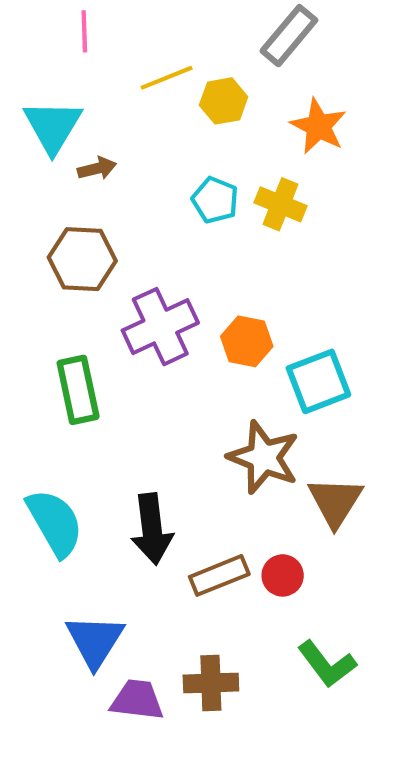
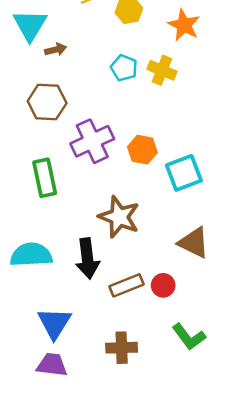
brown star: (264, 457) -> (119, 217), moved
brown triangle: (335, 502) -> (194, 243), turned -36
cyan semicircle: (55, 523) -> (31, 255), turned -63
purple trapezoid: (137, 700) -> (52, 365), moved

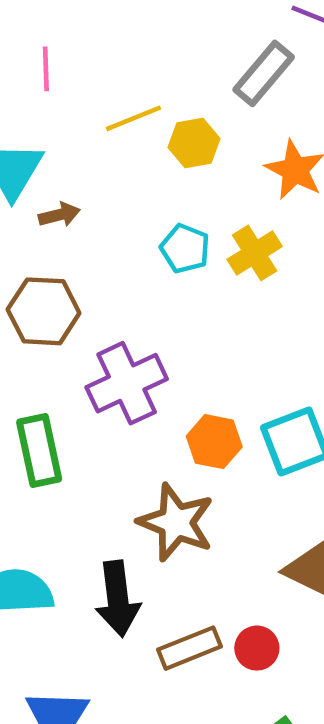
yellow cross: (162, 70) -> (255, 253), turned 36
orange hexagon: (142, 150) -> (214, 442), moved

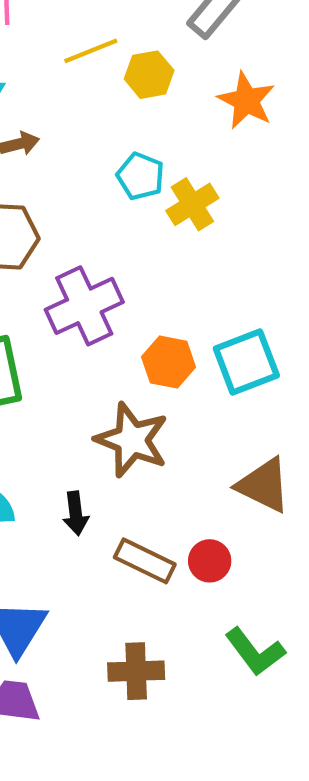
yellow cross: (255, 253) -> (192, 204), moved
black arrow: (118, 599) -> (76, 513), size x0.6
brown rectangle: (190, 648) -> (145, 561), turned 48

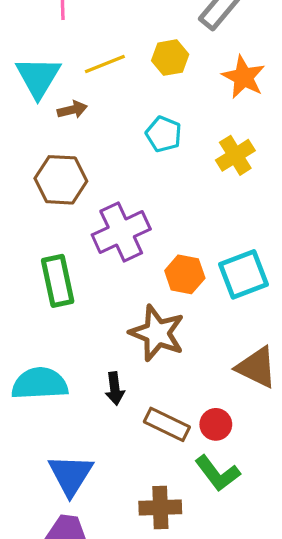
yellow line: (91, 51) -> (105, 64), moved
yellow cross: (192, 204) -> (235, 155), moved
green L-shape: (255, 652) -> (217, 473), moved

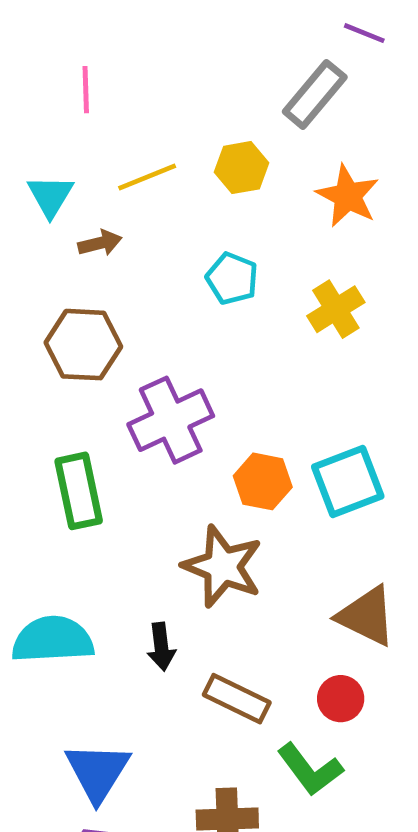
cyan triangle: (38, 77) -> (50, 196), size x0.7
red circle: (216, 424) -> (341, 699), moved

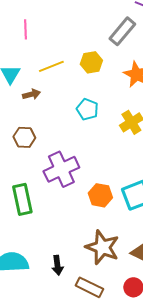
brown hexagon: (83, 345) -> (24, 137), size x0.7
brown star: (223, 566) -> (102, 247), moved

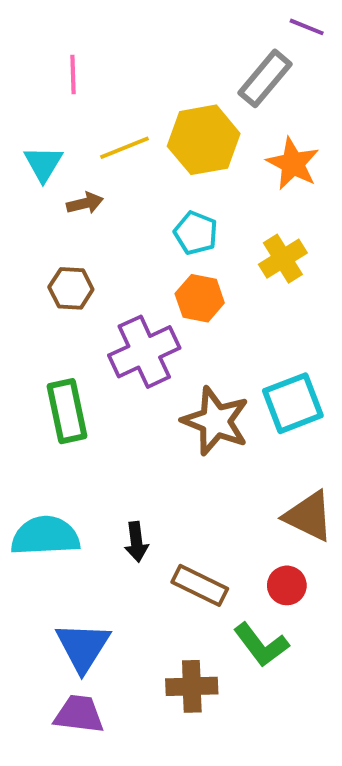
yellow hexagon: (91, 62) -> (204, 140), size x1.6
orange hexagon: (100, 195) -> (200, 298), moved
brown star: (102, 247) -> (216, 421), moved

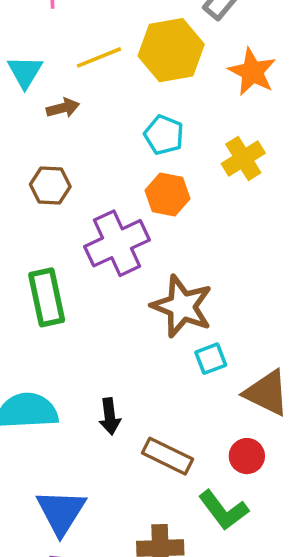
cyan square: (293, 403) -> (211, 359), moved, size x0.6

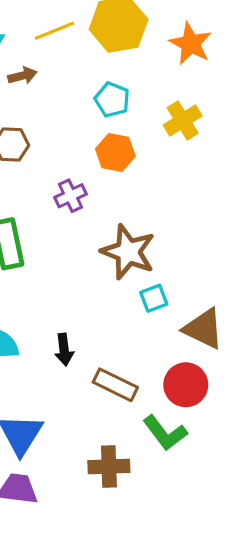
purple cross: (117, 243) -> (70, 196), size x0.6
red circle: (247, 456) -> (186, 385), size x1.4

